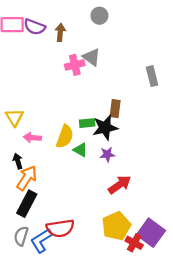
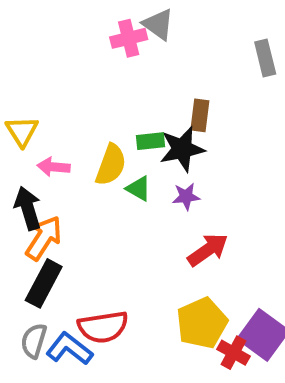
black arrow: (18, 161) -> (28, 208), size x1.5
blue L-shape: (41, 241) -> (69, 349), turned 70

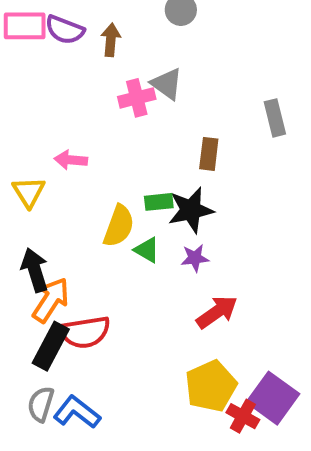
brown rectangle: (200, 115) -> (209, 154), moved
pink arrow: (54, 167) -> (71, 160), moved
red semicircle: (103, 327) -> (85, 332), moved

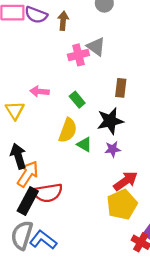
green rectangle: (159, 202) -> (77, 100), moved, turned 56
yellow pentagon: (211, 386) -> (122, 205), moved
gray semicircle: (41, 404) -> (22, 235), size x1.4

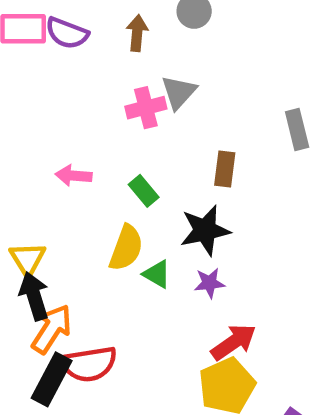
brown arrow: (63, 21) -> (137, 33), moved
gray triangle: (96, 47) -> (179, 92), turned 36
yellow triangle: (15, 110) -> (28, 259), moved

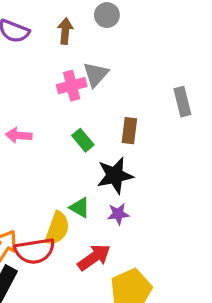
green rectangle: (144, 191) -> (83, 140), moved
yellow semicircle: (126, 248) -> (57, 228), moved
red arrow: (234, 342) -> (94, 257), moved
red semicircle: (89, 364) -> (35, 251), moved

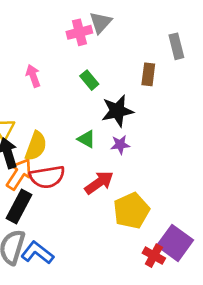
brown rectangle: (129, 131) -> (148, 74), moved
pink arrow: (19, 135) -> (33, 76), turned 65
yellow semicircle: (57, 228) -> (36, 146), moved

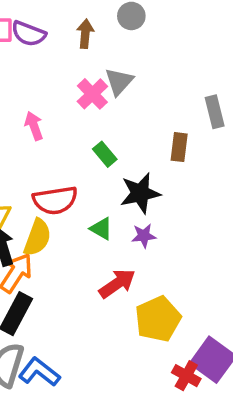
pink cross: (79, 32) -> (92, 94), turned -30
pink arrow: (33, 76) -> (34, 126), moved
red semicircle: (47, 177) -> (55, 200), moved

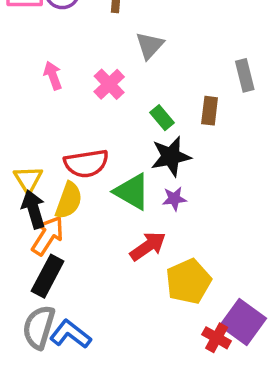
pink cross: (92, 94) -> (109, 84), moved
pink arrow: (34, 126) -> (53, 75), moved
green rectangle: (105, 154) -> (162, 118), moved
green triangle: (101, 229) -> (132, 192), size x1.6

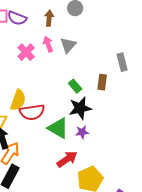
pink arrow: (53, 75) -> (48, 44), moved
pink cross: (109, 84) -> (26, 52), moved
yellow semicircle: (69, 200) -> (18, 100), moved

